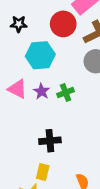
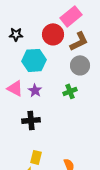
green cross: (66, 93) -> (70, 91), moved
black cross: (50, 141) -> (31, 120), moved

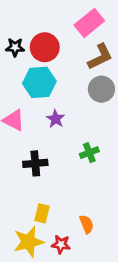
red circle: (53, 34) -> (45, 47), moved
purple star: (35, 90) -> (56, 119), moved
green cross: (70, 91) -> (89, 153), moved

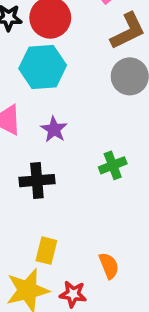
purple star: (56, 119) -> (54, 129), moved

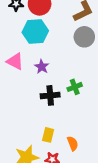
black cross: (37, 181) -> (50, 95), moved
yellow rectangle: (46, 251) -> (48, 135), moved

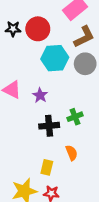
cyan hexagon: (35, 32) -> (55, 58), moved
orange semicircle: (73, 143) -> (72, 153), moved

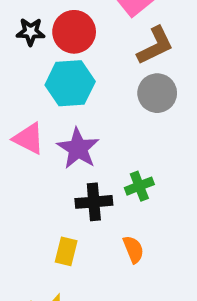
cyan hexagon: (55, 58) -> (70, 83), moved
purple star: (40, 95) -> (78, 149), size x1.5
yellow rectangle: (47, 167) -> (66, 251), moved

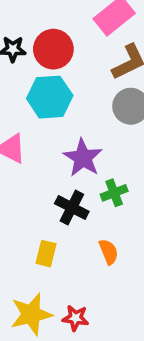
purple star: (78, 149) -> (83, 158), moved
black cross: (94, 202) -> (72, 208), turned 32

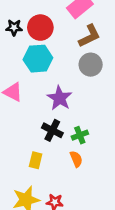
green cross: (114, 193) -> (80, 135), moved

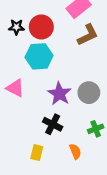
gray circle: (91, 65) -> (89, 93), moved
green cross: (80, 135) -> (96, 129), moved

